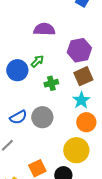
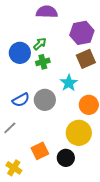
green cross: (51, 83) -> (43, 62), moved
cyan star: (81, 100) -> (69, 83), moved

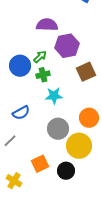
purple hexagon: (82, 33) -> (67, 46), moved
cyan star: (69, 83) -> (54, 96), moved, turned 30
gray circle: (45, 100) -> (58, 129), moved

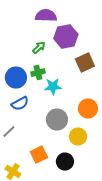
blue circle: (20, 66) -> (16, 78), moved
green cross: (43, 75) -> (38, 73), moved
yellow circle: (79, 146) -> (78, 137), size x0.7

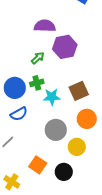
brown square: (85, 63) -> (79, 91), moved
orange square: (39, 155) -> (38, 165), turned -30

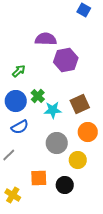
green arrow: (38, 58) -> (19, 71), moved
green cross: (37, 83) -> (38, 96), turned -32
orange square: (38, 165) -> (39, 178), turned -36

